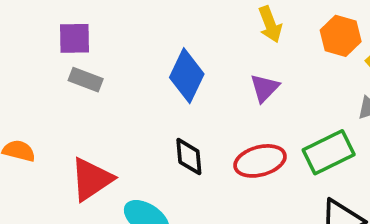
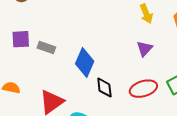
purple square: (74, 38) -> (21, 39), moved
blue diamond: (187, 76) -> (85, 63), moved

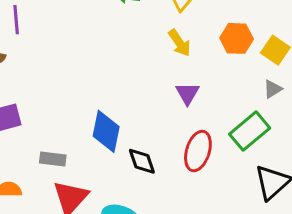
gray rectangle: (46, 48) -> (53, 159), moved
red ellipse: (143, 89) -> (198, 151), turned -44

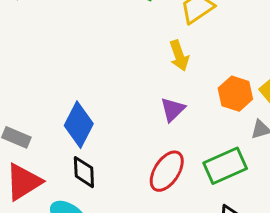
orange hexagon: (237, 38) -> (235, 94), moved
black diamond: (142, 161) -> (84, 172), moved

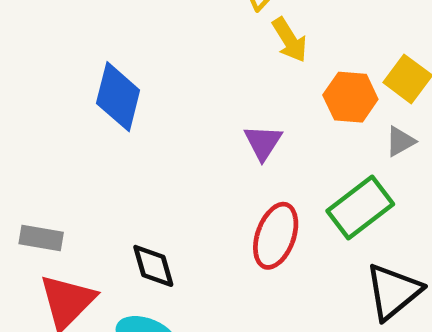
yellow arrow: (179, 56) -> (290, 40), moved
blue diamond: (79, 125) -> (118, 97), moved

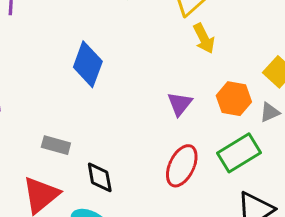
orange hexagon: (350, 97) -> (234, 99), moved
gray rectangle: (41, 238) -> (56, 145), moved

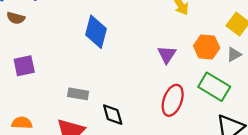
green rectangle: (239, 153) -> (214, 87), turned 68

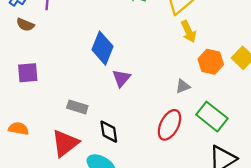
orange hexagon: (207, 47) -> (211, 62), moved
purple triangle: (167, 55) -> (121, 78), moved
gray triangle: (234, 55) -> (183, 86), moved

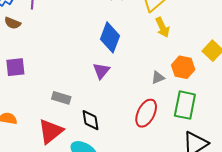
blue diamond: (103, 48) -> (110, 37), moved
orange hexagon: (211, 62) -> (183, 67), moved
green rectangle: (212, 117) -> (185, 105), turned 64

